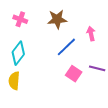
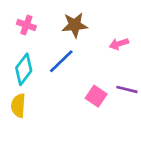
pink arrow: (91, 34) -> (119, 44), turned -96
blue line: (66, 47) -> (61, 61), moved

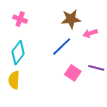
brown star: (75, 25) -> (71, 19), moved
blue line: (61, 61) -> (62, 46), moved

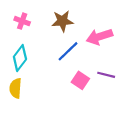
brown star: (71, 19) -> (62, 21), moved
pink arrow: (90, 33) -> (99, 37), size x1.6

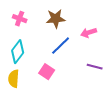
pink arrow: (99, 37) -> (89, 33), size x0.7
pink square: (80, 80) -> (47, 72), moved

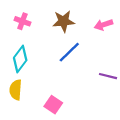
pink arrow: (89, 33) -> (104, 25), moved
pink square: (47, 72) -> (53, 105), moved

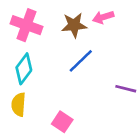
pink cross: (22, 21) -> (26, 25), size x1.6
pink arrow: (104, 25) -> (103, 17), moved

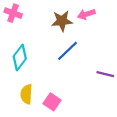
pink cross: (26, 25) -> (13, 13), moved, size x0.7
yellow semicircle: (19, 105) -> (26, 94), moved

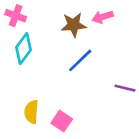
cyan diamond: (20, 58) -> (24, 49), moved

